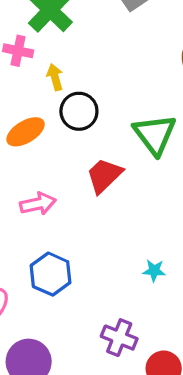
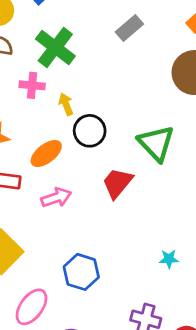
pink arrow: (38, 204) -> (56, 198), moved

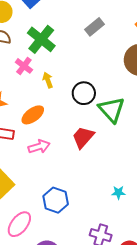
pink cross: (32, 85) -> (24, 66), turned 30
black circle: (90, 131) -> (84, 93), moved

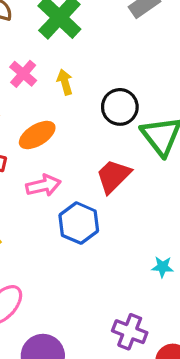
pink cross: (24, 66) -> (23, 74), moved
blue hexagon: (56, 200) -> (79, 223), moved

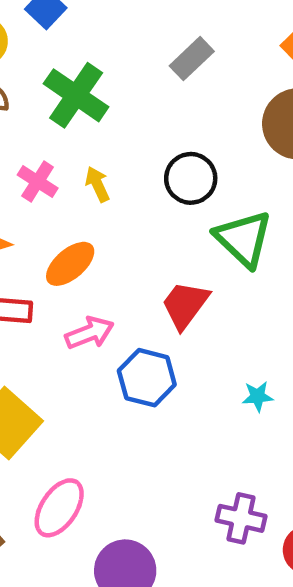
black circle: (120, 107) -> (191, 178), moved
cyan star: (162, 267) -> (258, 396), moved

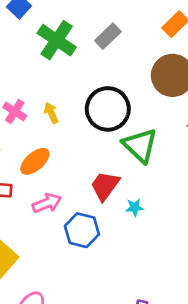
green cross: (76, 95) -> (57, 40), moved
black circle: (191, 178) -> (108, 109), size x1.4
cyan star: (258, 396) -> (135, 207), moved

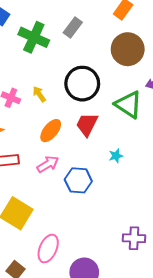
green triangle: (140, 145) -> (129, 105), moved
orange ellipse: (35, 161) -> (51, 131), moved
red trapezoid: (105, 186) -> (87, 124), moved

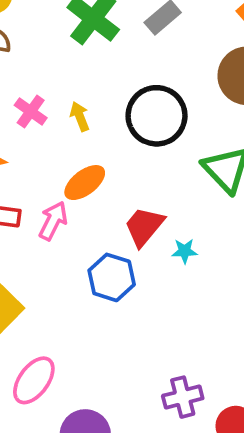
red trapezoid: (87, 124) -> (144, 226), moved
pink arrow: (48, 164) -> (53, 221), moved, turned -45
purple cross: (134, 238) -> (183, 397), turned -30

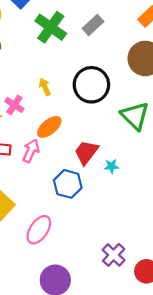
pink cross: (31, 112) -> (14, 105), moved
pink ellipse: (34, 380) -> (39, 230), moved
purple cross: (183, 397) -> (114, 255), turned -30

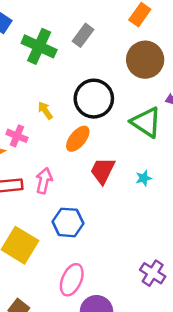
orange ellipse: (49, 127) -> (78, 139), moved
cyan star: (111, 166) -> (144, 178), moved
blue hexagon: (68, 184) -> (68, 222), moved
pink ellipse: (39, 230) -> (72, 280), moved

